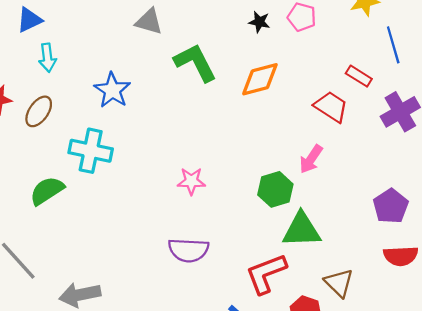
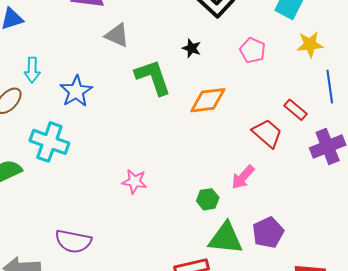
black star: (259, 22) -> (192, 48), moved
cyan arrow: (47, 58) -> (32, 70), moved
green hexagon: (275, 189) -> (208, 199), size x0.7
purple pentagon: (391, 206) -> (268, 233), moved
purple semicircle: (188, 250) -> (73, 241), moved

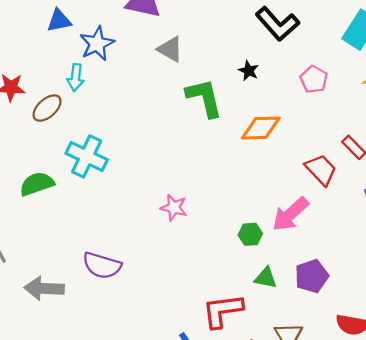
blue star: (76, 91) -> (97, 44), moved
pink arrow: (243, 177) -> (290, 214), size x1.4
green triangle: (226, 238) -> (266, 278), size x0.6

